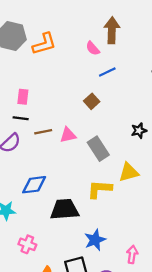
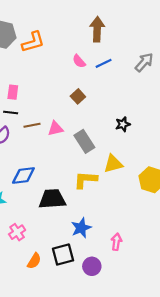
pink semicircle: (93, 48) -> (79, 61), moved
blue line: (107, 72) -> (104, 63), moved
pink cross: (27, 244) -> (17, 232), turned 35

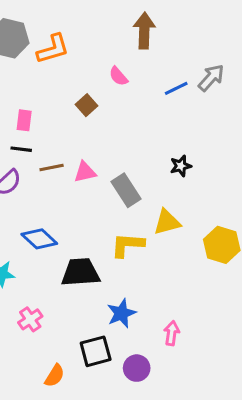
blue line: (104, 63) -> (176, 88), moved
brown square: (78, 96) -> (86, 105), moved
blue diamond: (23, 176) -> (39, 239), turned 50
orange semicircle: (34, 261) -> (55, 376), moved

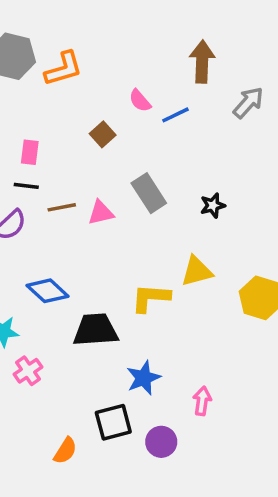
brown arrow: (144, 31) -> (202, 62), moved
blue line: (176, 88) -> (175, 115), moved
gray rectangle: (126, 190) -> (149, 193), moved
pink cross: (30, 319) -> (28, 371), moved

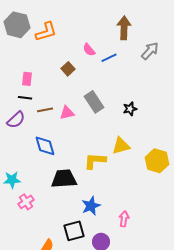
blue diamond: (48, 291) -> (45, 146), moved, turned 30

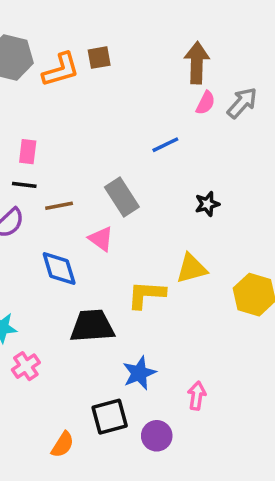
pink semicircle: (89, 50) -> (206, 103), moved, turned -112
blue line: (109, 58) -> (165, 145), moved
brown square: (68, 69) -> (99, 58), moved, turned 32
gray rectangle: (94, 102) -> (122, 197), moved
pink triangle: (67, 113) -> (101, 239), moved, turned 49

